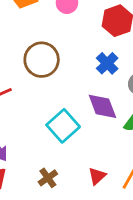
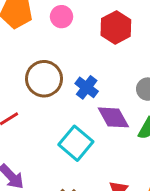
blue cross: (107, 63) -> (87, 87), moved

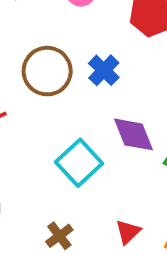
blue cross: (87, 87) -> (104, 70), moved

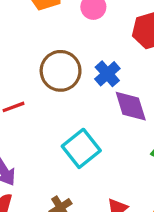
purple diamond: (133, 134) -> (131, 106), moved

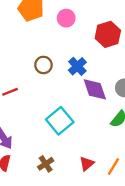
brown circle: (61, 71) -> (43, 65), size x0.6

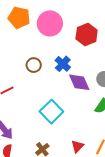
pink circle: (66, 18) -> (50, 23), size x1.6

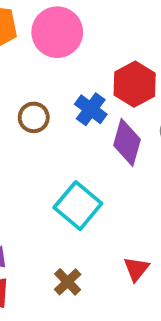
red hexagon: (87, 34) -> (135, 84), moved
purple diamond: (79, 82) -> (127, 142), turned 45

